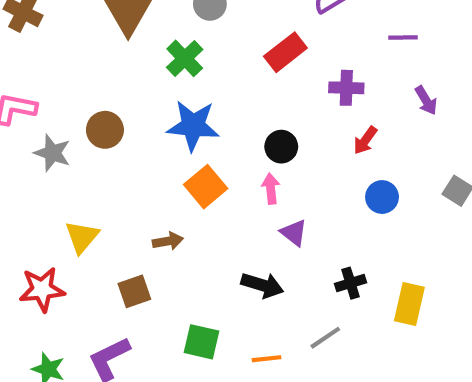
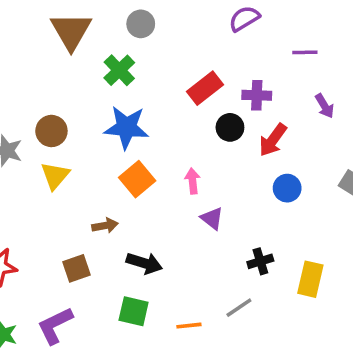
red rectangle: (285, 52) -> (205, 88), moved
red arrow: (365, 140) -> (273, 140), size x1.4
black circle: (281, 147) -> (230, 127), moved
yellow triangle: (82, 237) -> (55, 176), moved
black arrow: (262, 285) -> (144, 263), moved

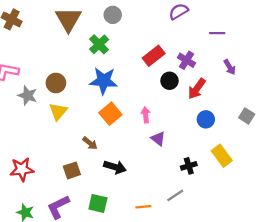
purple cross: (257, 95) -> (187, 60), turned 30
brown arrow: (105, 226) -> (90, 143), turned 49
yellow rectangle: (310, 279) -> (222, 156), moved, turned -50
green square: (134, 311) -> (98, 203), moved

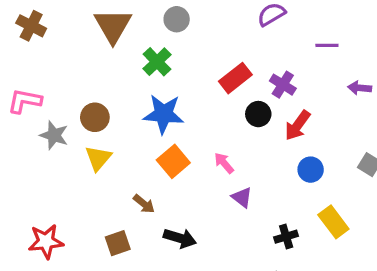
purple arrow: (230, 67) -> (360, 88), moved, turned 126
pink arrow: (146, 115) -> (224, 163), turned -35

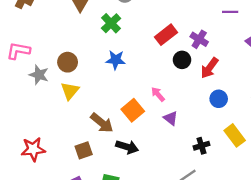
blue star: (164, 114) -> (116, 60), size x0.7
orange square: (173, 161) -> (133, 110), moved
brown arrow: (144, 204) -> (102, 123), size x1.5

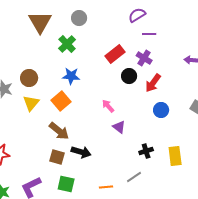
purple line: (230, 12) -> (149, 34), moved
orange square: (133, 110) -> (61, 101), moved
yellow rectangle: (235, 135) -> (175, 156), moved, turned 30
brown square: (84, 150) -> (57, 157), moved, turned 35

